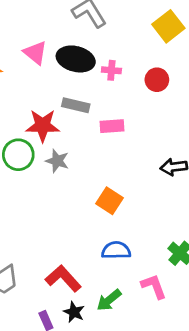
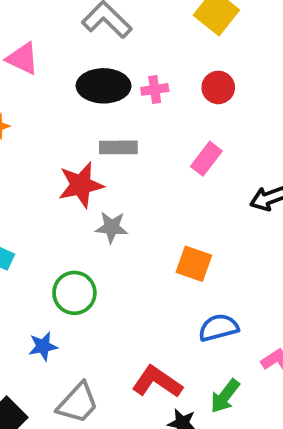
pink triangle: (35, 53) -> (23, 59), moved
pink rectangle: (112, 126) -> (206, 159), moved, turned -35
green circle: (18, 155) -> (74, 293), moved

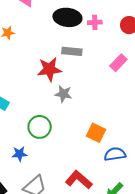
orange square: (194, 264) -> (96, 133), moved

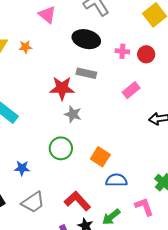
pink cross: (95, 22) -> (122, 51), moved
green circle: (40, 127) -> (61, 148), moved

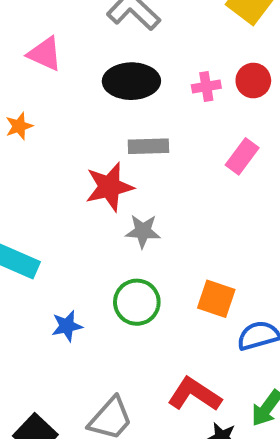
blue star: (22, 168) -> (67, 326), moved

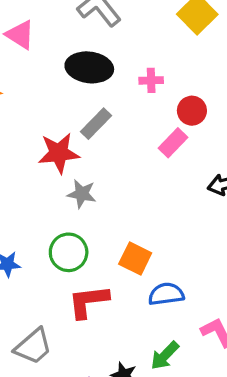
red circle: (253, 81) -> (192, 111), moved
gray rectangle: (148, 146) -> (96, 124), turned -52
red L-shape: (194, 394) -> (88, 301), moved, turned -48

